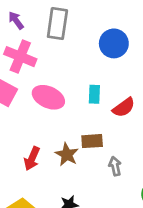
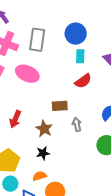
gray rectangle: (57, 23) -> (37, 40), moved
cyan rectangle: (94, 94) -> (80, 56), moved
brown star: (67, 154) -> (44, 129), moved

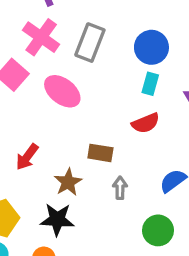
black star: (43, 153) -> (57, 219), size x1.5

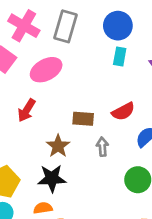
pink ellipse: (62, 91) -> (46, 70), turned -60
red semicircle: (146, 123) -> (123, 111), moved
red arrow: (27, 157) -> (27, 110), moved

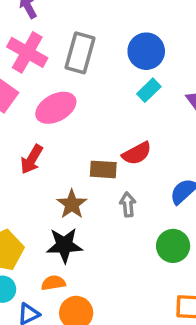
cyan rectangle: (120, 56) -> (149, 90), turned 36
red semicircle: (123, 111) -> (137, 153), moved

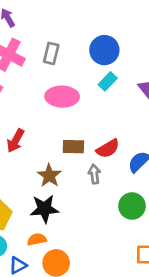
gray rectangle: (80, 53) -> (51, 53), size x0.7
pink ellipse: (56, 108) -> (62, 97), moved, turned 32
red semicircle: (137, 153) -> (108, 149), moved

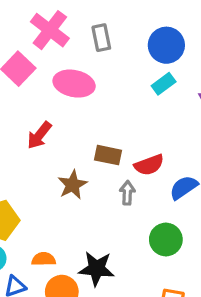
gray rectangle: (51, 53) -> (101, 38), turned -35
pink ellipse: (62, 97) -> (74, 84), moved
black star: (44, 209) -> (97, 269), moved

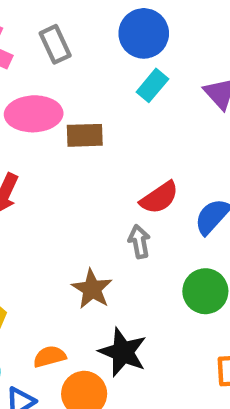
brown rectangle: (108, 155) -> (85, 135), moved
brown star: (72, 185) -> (92, 289), moved
black star: (97, 269) -> (123, 352), turned 30

